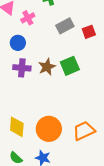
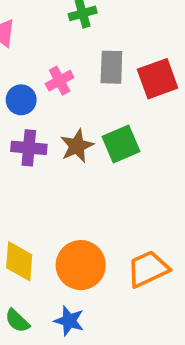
pink cross: (28, 18) -> (60, 81), moved
gray rectangle: (65, 26) -> (111, 67), turned -60
red square: (89, 32) -> (158, 79), size x1.5

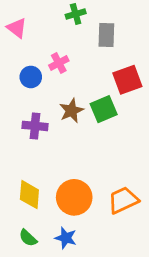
gray rectangle: (111, 67) -> (106, 35), moved
red square: (158, 79) -> (127, 80), moved
purple cross: (29, 148) -> (35, 126), moved

